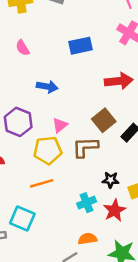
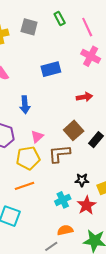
red arrow: (119, 81) -> (84, 97), size x0.7
blue arrow: (47, 87) -> (25, 105), turned 78

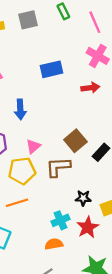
gray square: (29, 27) -> (28, 20), turned -30
red arrow: (84, 97) -> (90, 88), moved
orange semicircle: (65, 230) -> (54, 244), moved

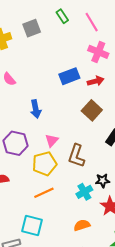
blue rectangle: (51, 69) -> (69, 76), moved
brown square: (75, 141) -> (92, 110), moved
brown L-shape: (58, 167) -> (76, 156), turned -60
cyan cross: (60, 220) -> (84, 192), moved

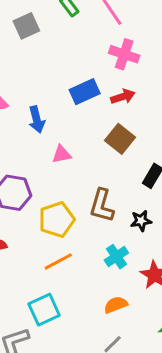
blue arrow: (36, 109) -> (37, 120), moved
pink triangle: (52, 140) -> (62, 154), moved, turned 40
black star: (103, 181) -> (141, 221), moved
cyan square: (32, 226) -> (44, 310), turned -35

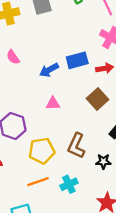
blue arrow: (37, 120) -> (49, 70), moved, turned 66
cyan cross: (116, 257) -> (69, 184), moved

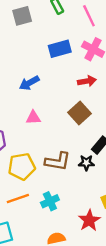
blue rectangle: (77, 60) -> (60, 49), moved
brown L-shape: (76, 146) -> (58, 161), turned -105
black star: (103, 161) -> (86, 163), moved

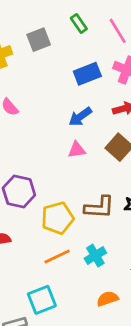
blue arrow: (29, 83) -> (80, 117), moved
pink triangle: (33, 118) -> (77, 150), moved

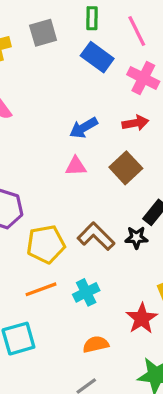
green rectangle: (79, 24) -> (92, 18), turned 30
blue rectangle: (87, 74) -> (97, 57), moved, turned 52
brown L-shape: (99, 207) -> (96, 236), turned -144

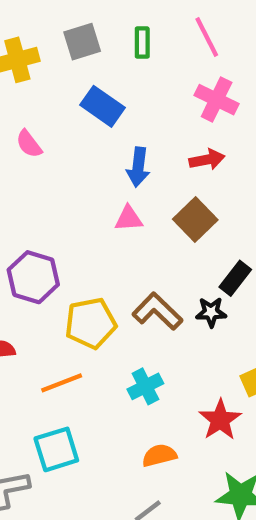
green rectangle: (92, 18) -> (142, 43), moved
blue rectangle: (97, 57) -> (103, 106), moved
blue arrow: (84, 128) -> (138, 167), turned -52
orange line: (41, 289) -> (62, 383), moved

